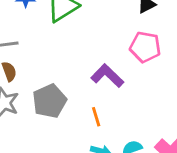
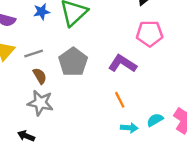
gray pentagon: (50, 101) -> (73, 62), moved

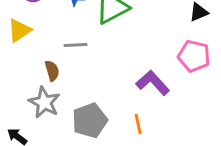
gray line: (34, 54) -> (75, 45), moved
gray pentagon: (73, 62) -> (90, 120), moved

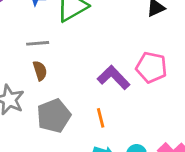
pink pentagon: (194, 56) -> (151, 67), moved
brown semicircle: (52, 71) -> (40, 71), moved

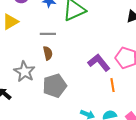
orange line: (101, 118) -> (112, 85), moved

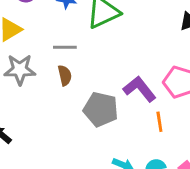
gray star: (24, 72) -> (20, 70), moved, turned -30
gray pentagon: (55, 86) -> (101, 109), moved, turned 30

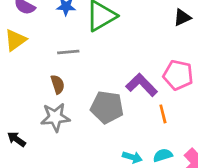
gray star: (20, 70) -> (55, 117), moved
brown semicircle: (65, 75) -> (58, 84), moved

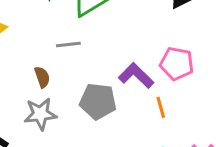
gray line: (68, 52) -> (68, 44), moved

